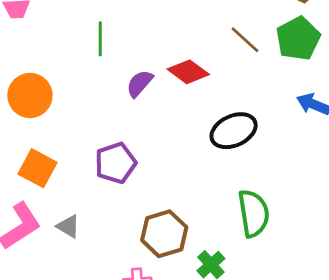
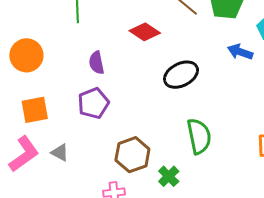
purple semicircle: (140, 83) -> (96, 63), moved, turned -50
orange square: (38, 168) -> (35, 110), turned -36

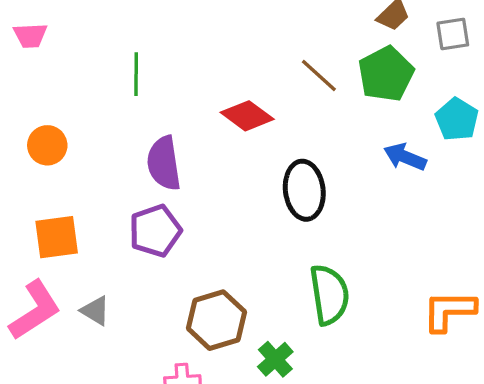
orange circle: (26, 55) -> (47, 145), size x0.7
purple semicircle: (96, 63) -> (164, 163), size x1.4
black ellipse: (181, 75) -> (304, 190), turned -72

